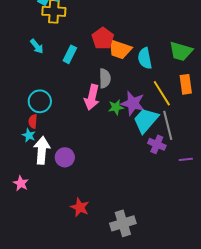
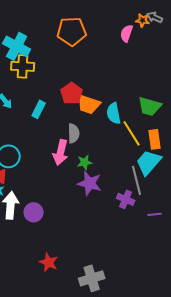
yellow line: (162, 93) -> (132, 133), moved
purple star: (133, 103) -> (90, 183), moved
cyan trapezoid: (146, 120) -> (149, 162), moved

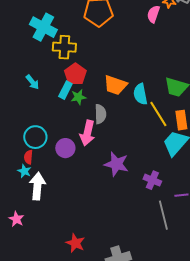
yellow cross: (23, 66) -> (64, 47), moved
red pentagon: (72, 93) -> (75, 74), moved
green star: (85, 162) -> (78, 97), moved
gray line: (137, 180) -> (163, 215), moved
purple circle: (34, 212) -> (65, 148), moved

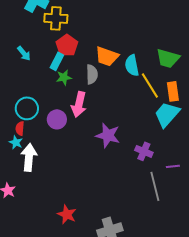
green star: (78, 97) -> (64, 77), moved
gray semicircle: (100, 114) -> (92, 74), moved

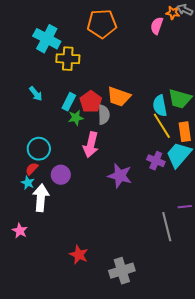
red pentagon: (67, 45) -> (91, 102), moved
cyan semicircle: (132, 65) -> (160, 106), moved
purple circle: (57, 119) -> (61, 175), moved
red semicircle: (20, 128) -> (32, 169), turned 40
purple cross: (144, 151) -> (156, 161), moved

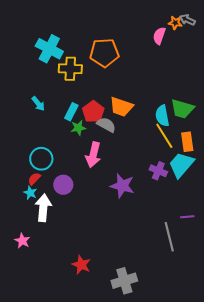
orange pentagon: (102, 24) -> (104, 53), moved
gray semicircle: (104, 115) -> (106, 125), turned -60

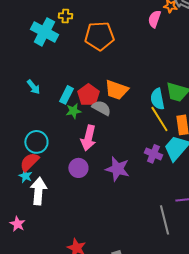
yellow cross: (70, 69) -> (65, 16), moved, size x0.6
red semicircle: (34, 179) -> (29, 162), size x1.5
purple circle: (63, 185) -> (78, 168), moved

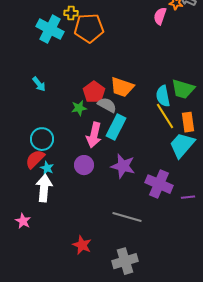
orange pentagon: (99, 36) -> (89, 28), moved
cyan rectangle: (66, 95) -> (116, 127), moved, size x1.4
purple cross: (153, 154) -> (159, 184), moved, size x1.5
cyan star: (25, 176) -> (47, 168), moved
gray line: (164, 220) -> (127, 217), moved, turned -60

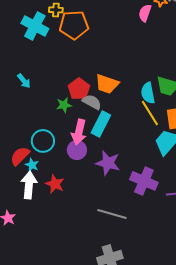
cyan circle: (42, 139) -> (43, 141), moved
purple circle: (84, 165) -> (77, 150), moved
red star: (82, 245) -> (55, 184), moved

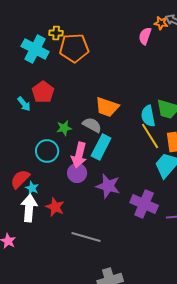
red pentagon: (79, 89) -> (43, 92), moved
cyan circle: (43, 141) -> (47, 151), moved
gray line: (112, 214) -> (86, 237), moved

